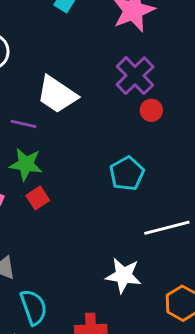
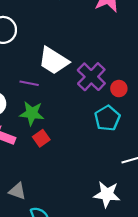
purple cross: (135, 76) -> (91, 77), moved
red circle: (151, 110) -> (119, 89), moved

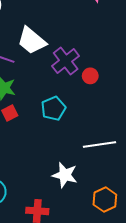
cyan pentagon: (107, 118) -> (53, 108), moved

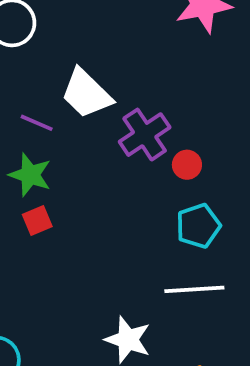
cyan pentagon: (53, 108) -> (198, 226), moved

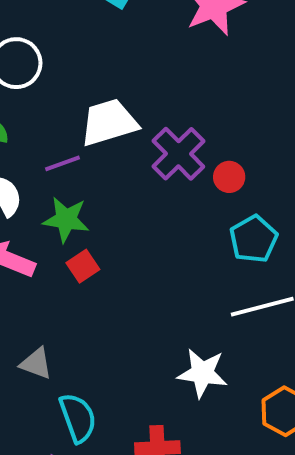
white trapezoid: (86, 94) -> (109, 122), turned 130
purple line: (37, 123) -> (62, 163), turned -32

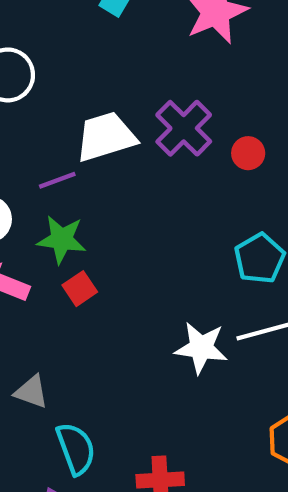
purple cross: (178, 154) -> (184, 128), moved
red circle: (229, 177) -> (248, 153), moved
white star: (202, 373) -> (201, 348), moved

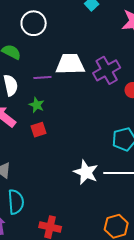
green star: (62, 239) -> (37, 105), size x0.7

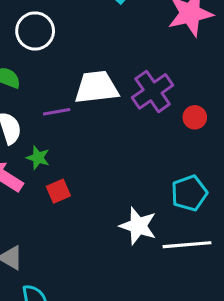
green star: (37, 105) -> (38, 158), moved
white star: (86, 172) -> (138, 226), moved

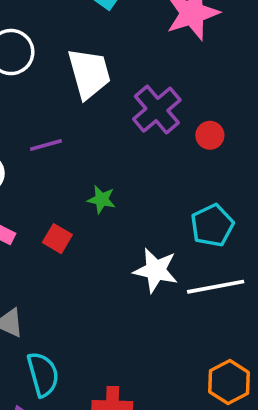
white trapezoid: (96, 87) -> (89, 73), moved, turned 87
green star: (38, 158) -> (101, 199), moved
red square: (58, 191) -> (57, 239), turned -30

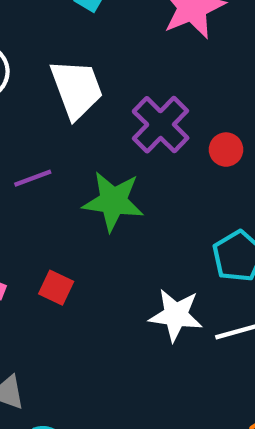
green star: (101, 199) -> (113, 201), moved, size x1.8

